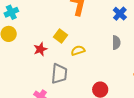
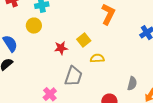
gray semicircle: (116, 43) -> (132, 83), moved

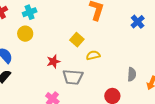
red star: (61, 48) -> (53, 61), moved
gray trapezoid: (74, 76) -> (73, 77), turned 85

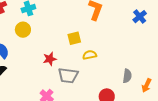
blue cross: (138, 22) -> (140, 17), moved
yellow square: (77, 40) -> (74, 38), turned 32

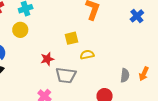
orange arrow: (146, 85) -> (144, 74), moved

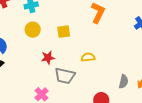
yellow circle: (20, 30) -> (33, 30), moved
yellow square: (72, 38) -> (64, 32), moved

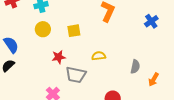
gray semicircle: (123, 82) -> (135, 67), moved

